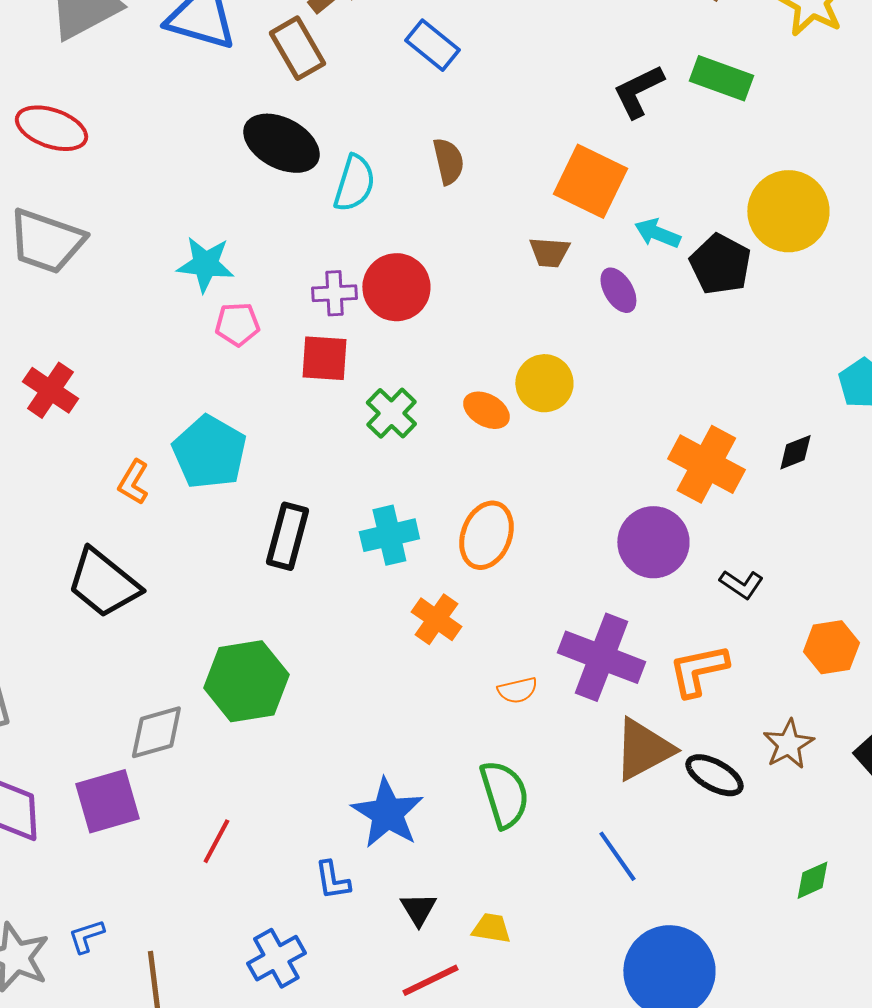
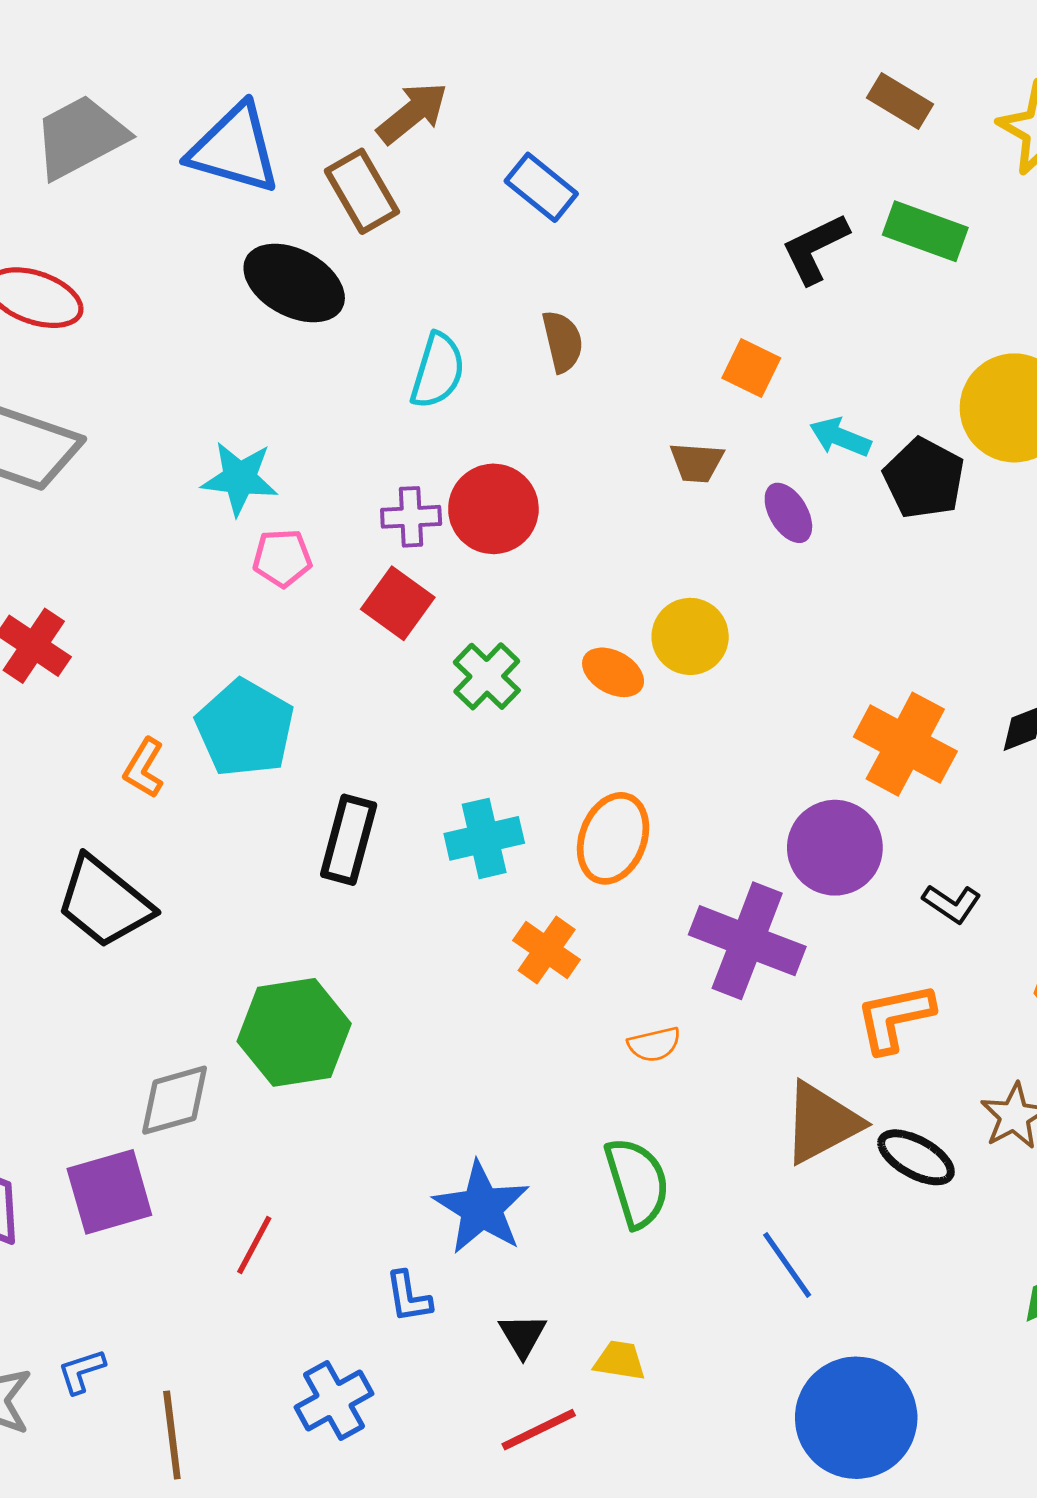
black ellipse: (281, 143) -> (294, 283), moved
orange square: (590, 181) -> (751, 368), size x0.6
red square: (324, 358) -> (398, 603), turned 32
purple cross: (601, 657) -> (747, 941), moved

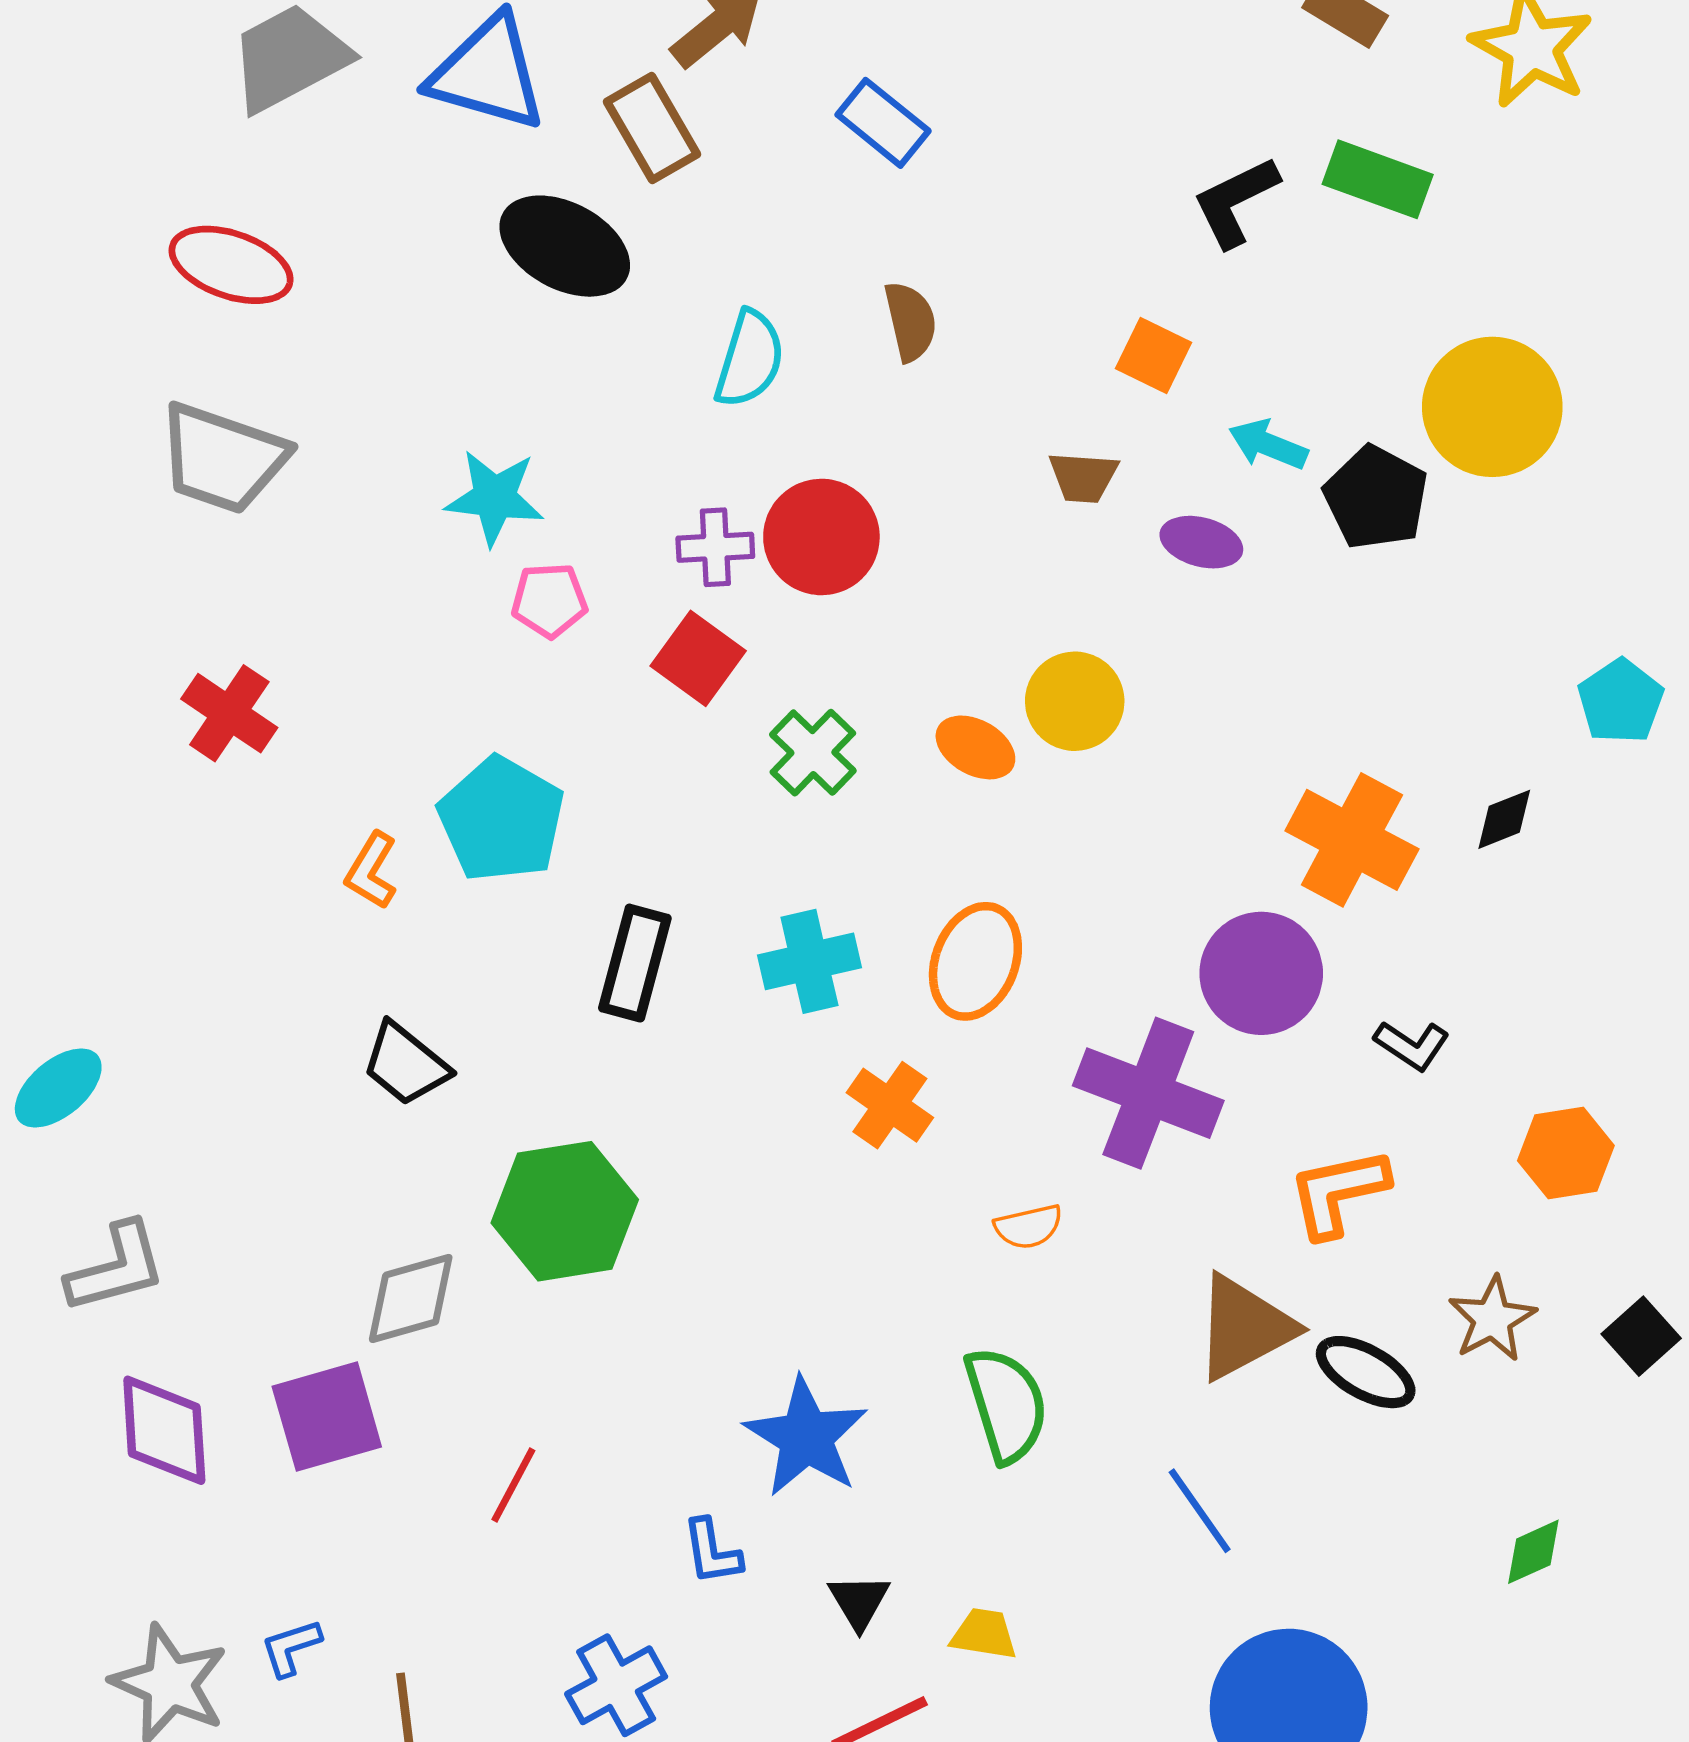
purple ellipse: (788, 513) -> (1201, 542), turned -44
black trapezoid: (104, 902) -> (406, 1064), moved, size x0.7

